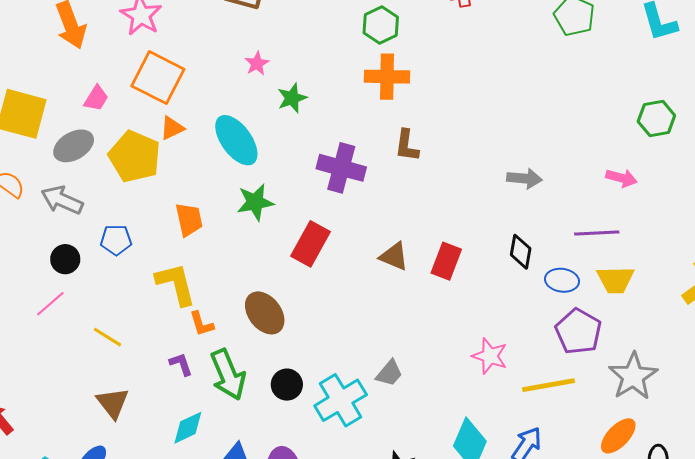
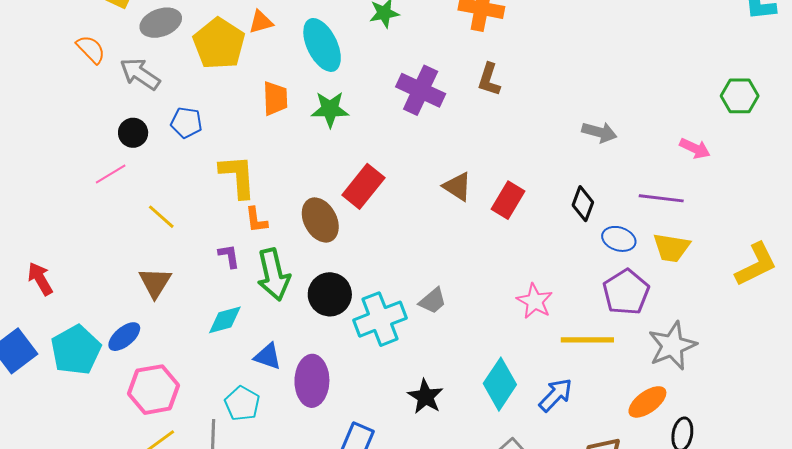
orange trapezoid: (189, 220) -> (275, 98), moved
red rectangle: (311, 244) -> (363, 186), moved
black circle: (287, 385) -> (330, 294), size x1.4

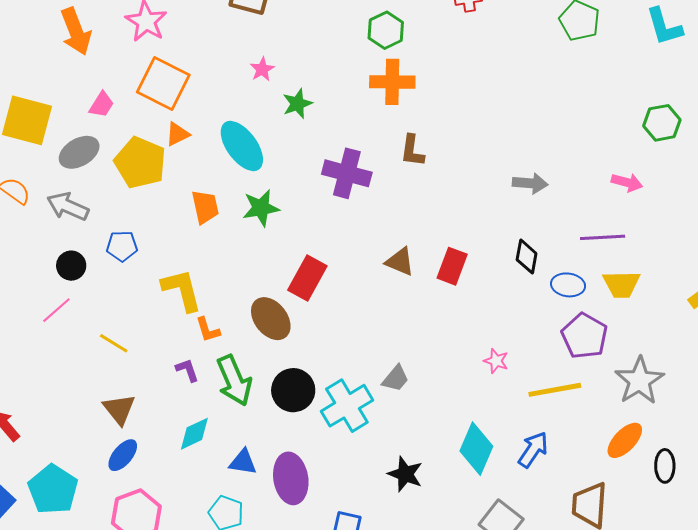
pink star: (535, 301) -> (496, 361), size x0.7
blue ellipse: (124, 337) -> (123, 455), moved

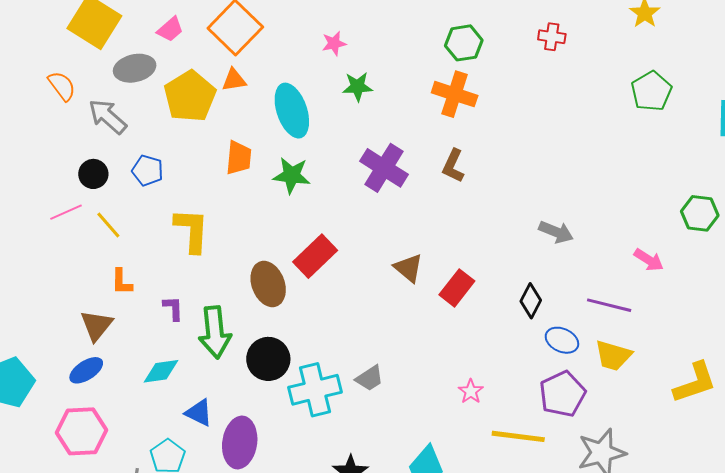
orange L-shape: (208, 330) -> (122, 282), moved
yellow line: (114, 343) -> (108, 225), moved

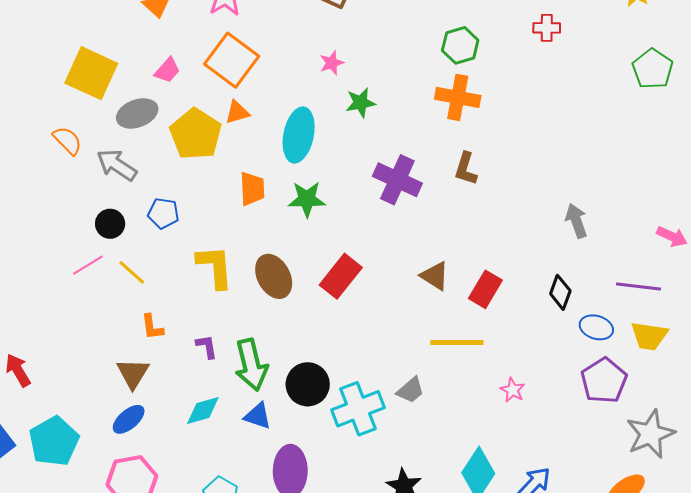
cyan ellipse: (292, 111) -> (299, 135), turned 38
gray arrow: (556, 232) -> (576, 221), turned -124
brown ellipse: (268, 284) -> (274, 276), moved
blue triangle: (199, 413) -> (258, 416), moved
yellow line: (518, 436) -> (457, 342), moved

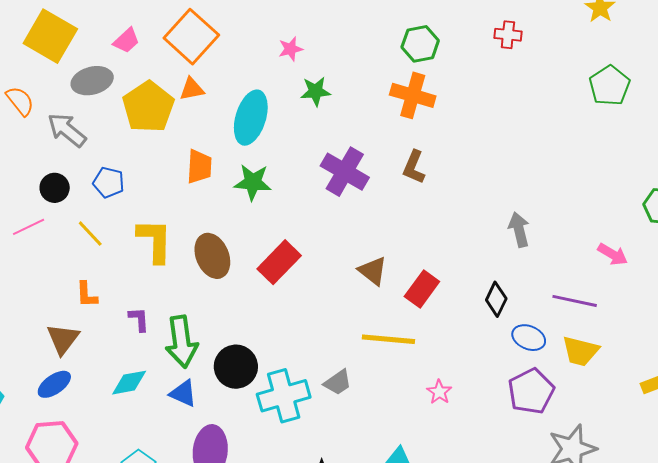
yellow line: (132, 272) -> (90, 234), moved

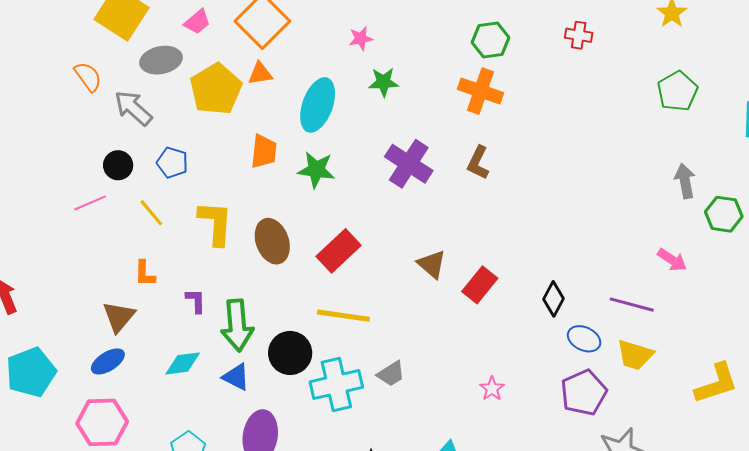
gray arrow: (519, 230) -> (685, 181), moved
yellow line: (388, 339) -> (343, 316), moved

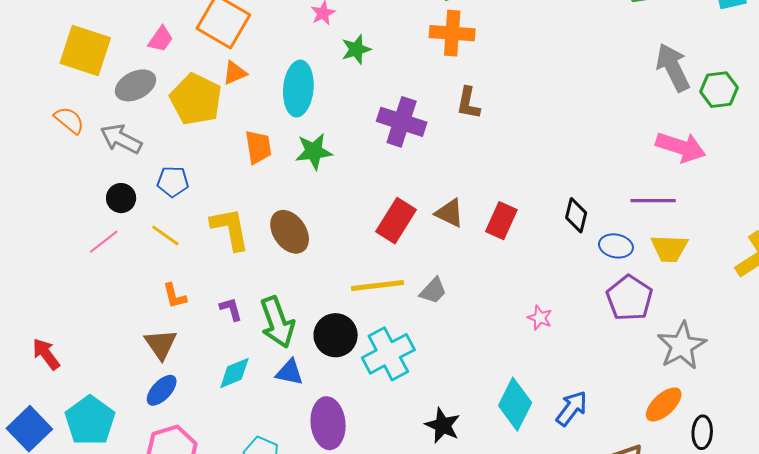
gray arrow: (685, 181) -> (673, 67), size x1.4
red rectangle: (339, 251) -> (396, 221), moved
pink arrow: (672, 260) -> (681, 147), size x1.6
gray trapezoid: (391, 374) -> (433, 291), moved

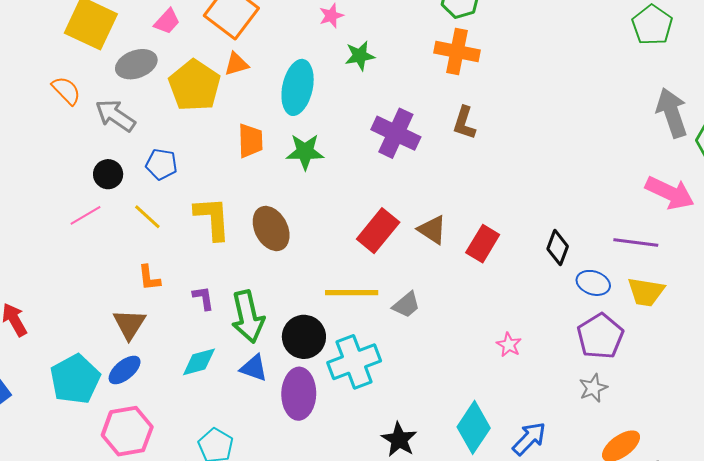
gray star: (682, 346) -> (593, 388), moved, size x0.6
cyan pentagon: (90, 421) -> (75, 379), moved
purple ellipse: (328, 423) -> (299, 394), moved

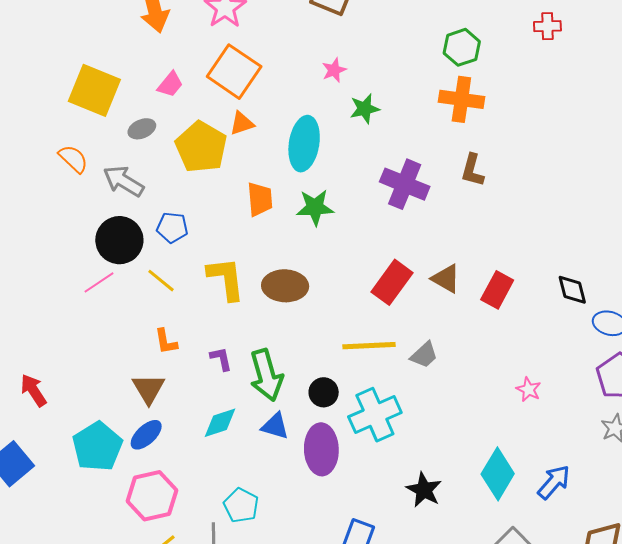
gray ellipse: (136, 64) -> (142, 129), size x0.7
black circle: (108, 174) -> (119, 240), size x1.6
brown ellipse: (271, 229) -> (285, 286), turned -57
black diamond: (558, 248) -> (572, 290), turned -32
black circle: (304, 337) -> (324, 392), size x0.7

